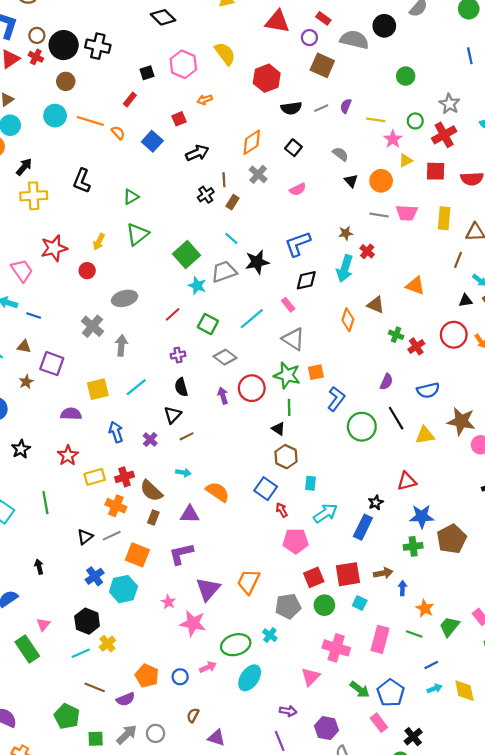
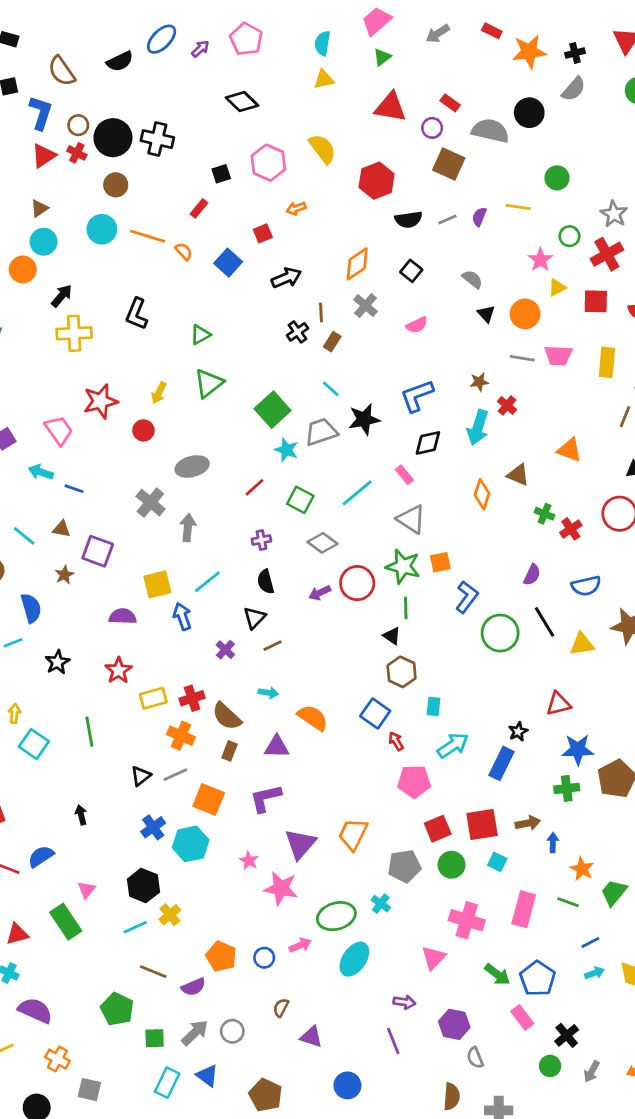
yellow line: (376, 120) -> (518, 207), moved
purple arrow: (223, 396) -> (320, 593), turned -98
blue arrow: (116, 432) -> (182, 616), moved

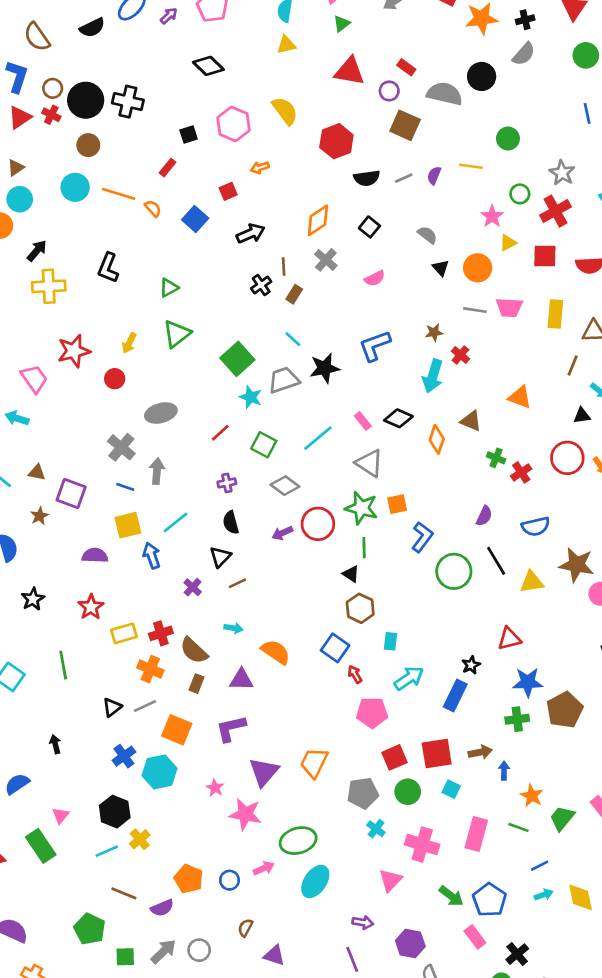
black diamond: (428, 443) -> (398, 418), moved, turned 36
blue line: (74, 489) -> (125, 487), moved
cyan cross: (381, 904) -> (376, 829), moved

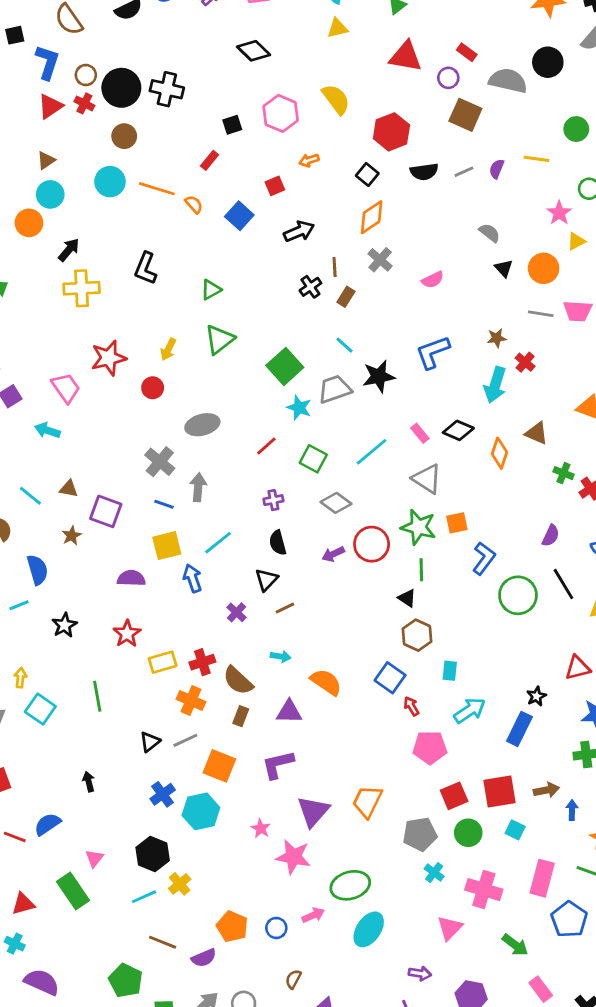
black square: (369, 227) -> (367, 175), moved
blue pentagon: (489, 900) -> (569, 919), moved

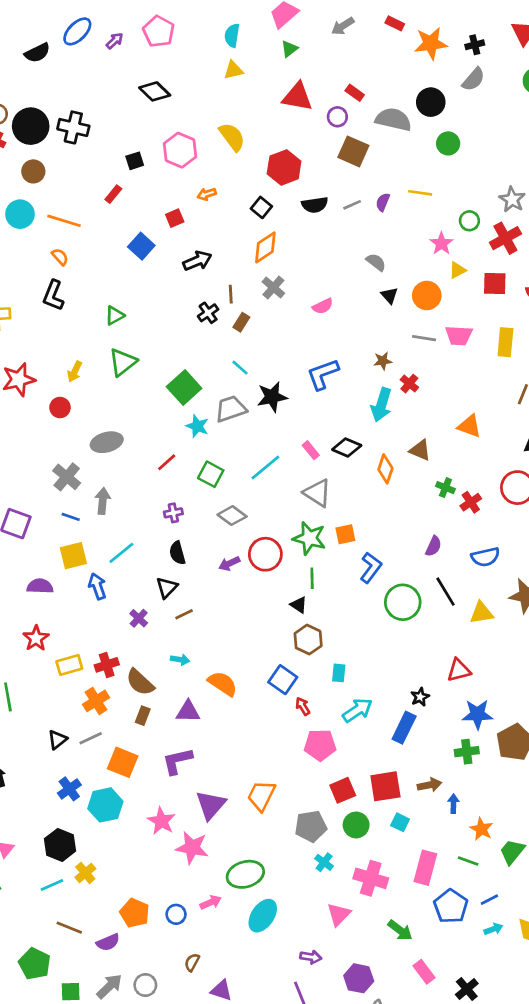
green circle: (576, 129) -> (448, 143), moved
orange semicircle: (194, 204) -> (60, 257), moved
orange cross: (191, 701) -> (96, 701), turned 35
pink star: (261, 828) -> (161, 821), size x1.5

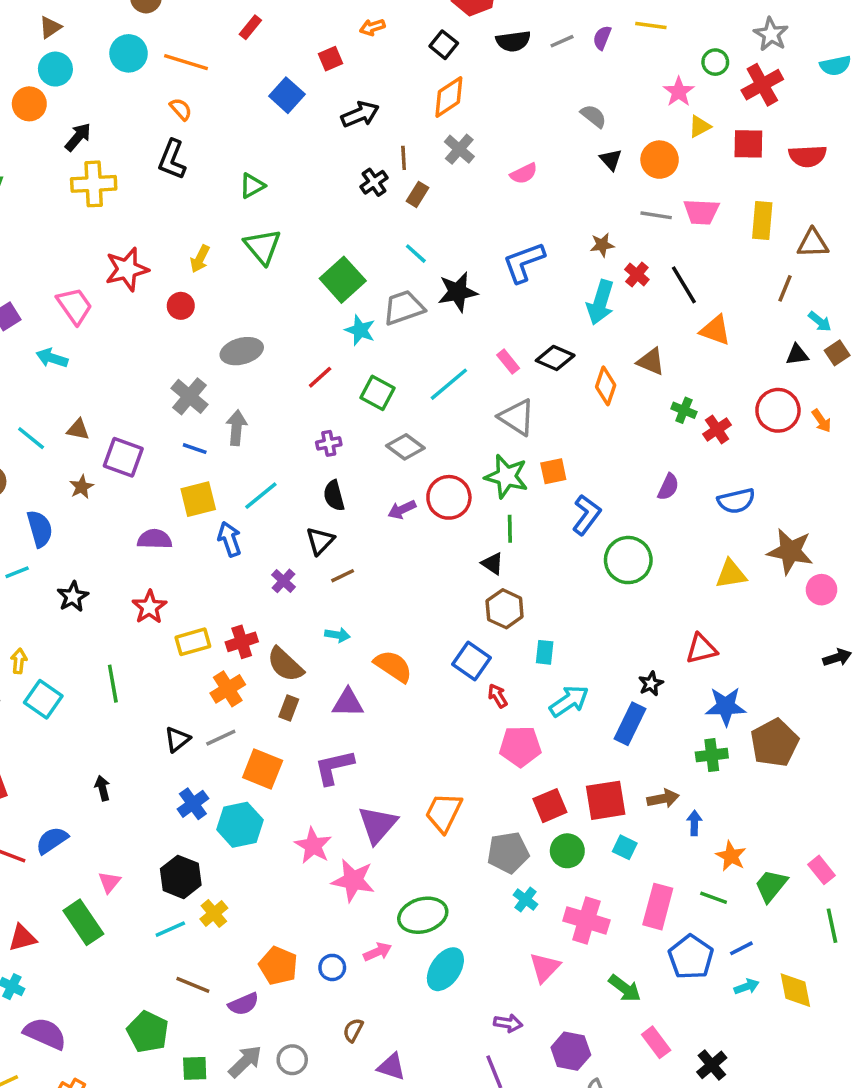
green triangle: (123, 362) -> (263, 247), turned -32
black line: (445, 592) -> (684, 285), moved

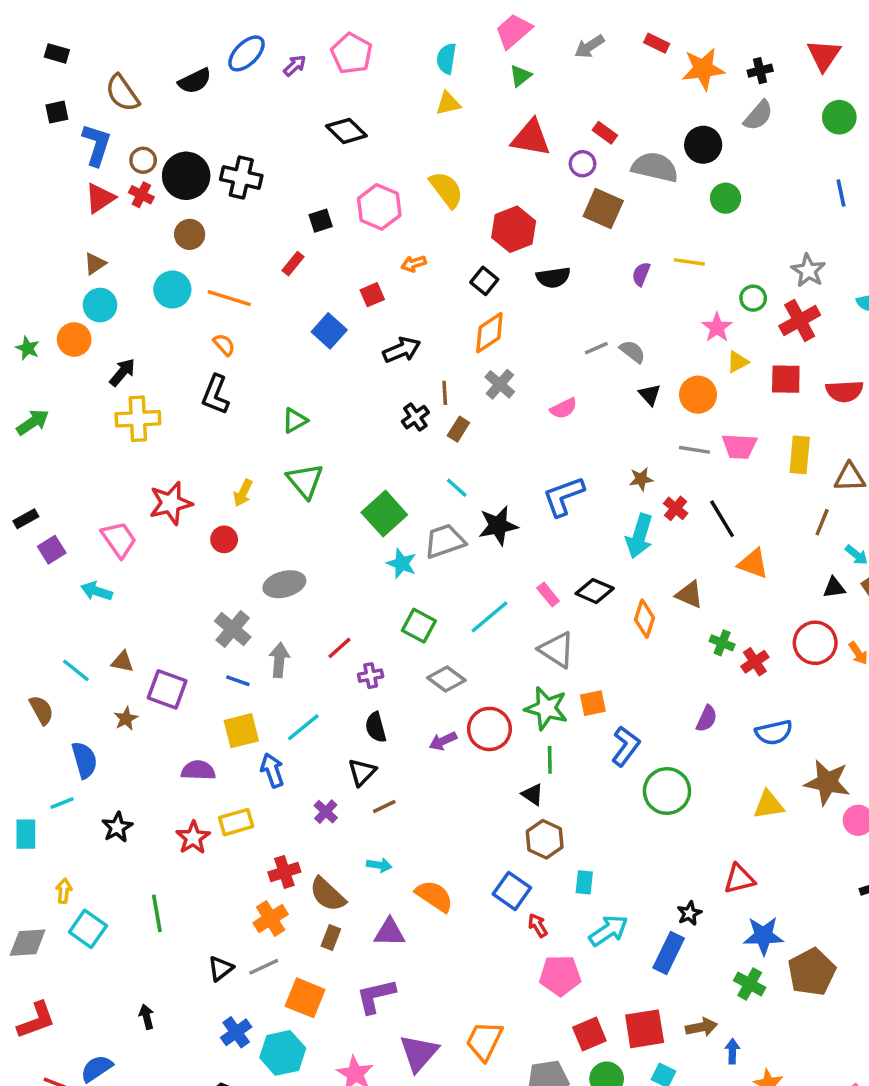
gray line: (562, 41) -> (596, 348), moved
red line: (320, 377) -> (340, 648), moved
yellow rectangle: (193, 642) -> (236, 822), moved
green cross: (712, 755) -> (750, 984), turned 36

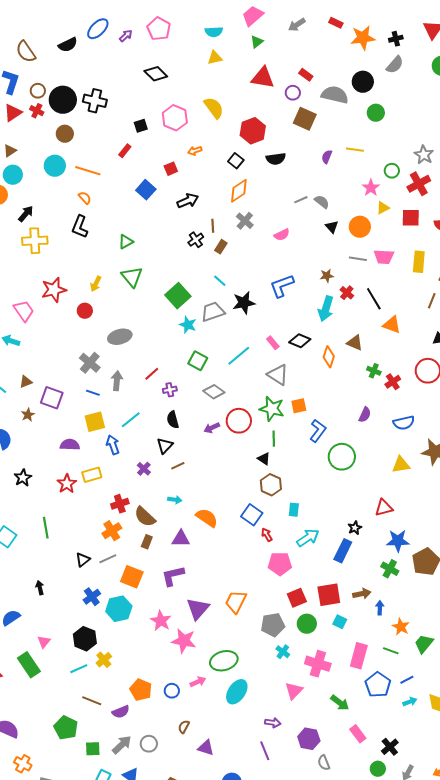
cyan semicircle: (446, 59) -> (214, 32), turned -102
brown triangle: (122, 662) -> (26, 382), turned -32

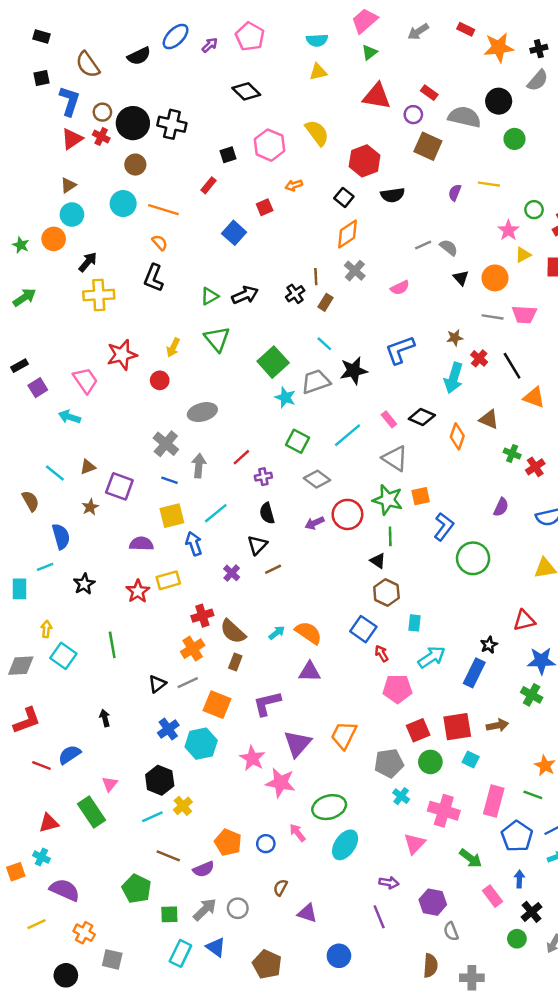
black arrow: (188, 201) -> (245, 295), moved
cyan arrow: (175, 500) -> (277, 633), moved, turned -48
purple triangle: (181, 539) -> (310, 672), moved
blue arrow: (380, 608) -> (519, 879), moved
pink arrow: (198, 682) -> (297, 833), turned -105

